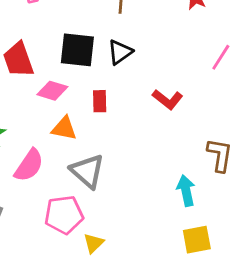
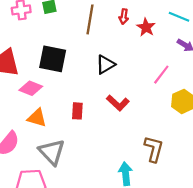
black triangle: (120, 52) -> (105, 64), moved
red rectangle: (100, 101) -> (77, 111), moved

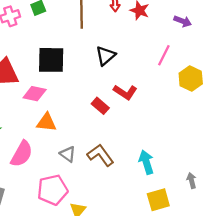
red rectangle: (77, 111) -> (100, 106), moved, turned -42
brown L-shape: (154, 149) -> (100, 155), moved, turned -40
gray triangle: (52, 152) -> (68, 154), size x0.6

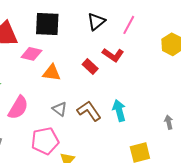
pink line: (164, 55) -> (129, 25), moved
orange triangle: (46, 122) -> (52, 73), moved
cyan arrow: (146, 162) -> (119, 111), moved
gray arrow: (192, 180) -> (169, 122), moved

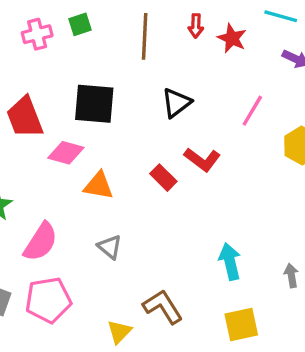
pink line: (129, 25) -> (252, 111), moved
brown L-shape: (89, 111) -> (163, 307), moved
cyan arrow: (119, 111) -> (230, 262), moved
pink pentagon: (45, 141) -> (48, 300), moved

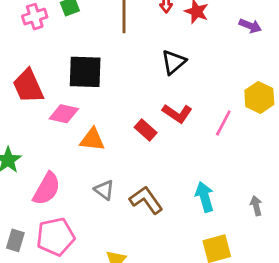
black triangle: (176, 103) -> (174, 62), moved
pink line: (252, 111) -> (223, 123), moved
brown L-shape: (163, 307) -> (146, 200), moved

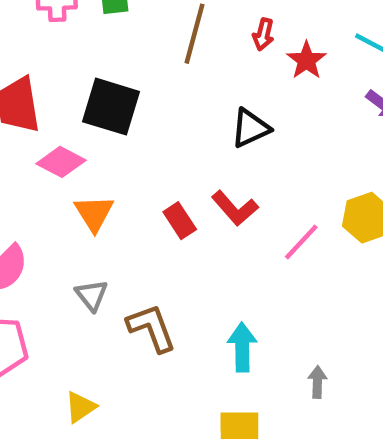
orange triangle: (92, 140) -> (94, 213), turned 36

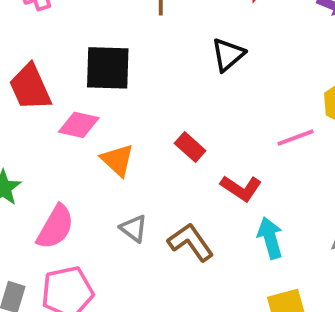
red L-shape: (235, 208) -> (241, 188), moved
pink line: (301, 242) -> (296, 138), turned 42

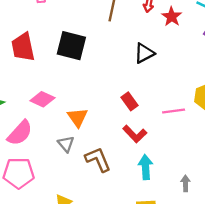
pink diamond: (79, 125) -> (42, 99), moved
red rectangle: (190, 147) -> (130, 101), moved
orange triangle: (117, 160) -> (78, 117), moved

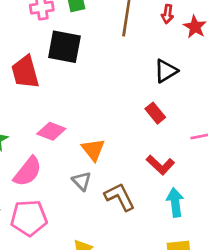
black square: (71, 46) -> (64, 47), moved
red rectangle: (130, 101) -> (155, 113), moved

